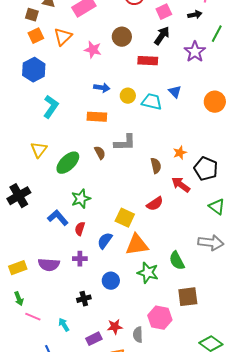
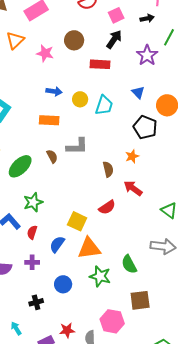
blue triangle: (175, 92) -> (138, 92), moved
cyan trapezoid: (152, 102) -> (104, 105), turned 95
black pentagon: (206, 169) -> (145, 127), moved

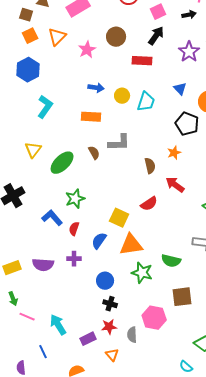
pink star: (45, 53) -> (87, 50), turned 30
green semicircle: (129, 264) -> (171, 261), turned -48
black cross: (36, 302) -> (110, 304), moved, turned 32
cyan arrow: (16, 328) -> (58, 325), size x1.5

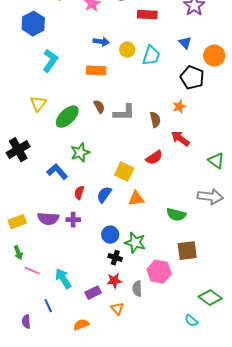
gray L-shape: (119, 143) -> (124, 113), moved
red semicircle: (74, 229) -> (79, 193), moved
orange triangle: (131, 245) -> (136, 199), size x0.7
purple cross: (74, 259) -> (73, 220), moved
green star: (142, 273) -> (135, 243), moved

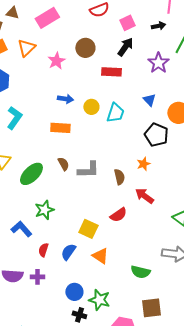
orange triangle: (136, 199) -> (100, 256), turned 42

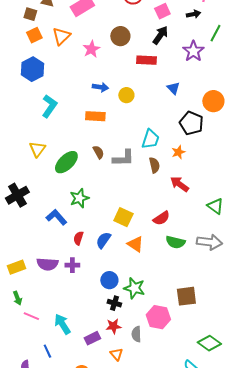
blue triangle: (149, 100) -> (173, 88), moved
cyan trapezoid: (115, 113) -> (150, 139), moved
red semicircle: (118, 215) -> (161, 218), moved
green semicircle: (140, 272) -> (175, 242), moved

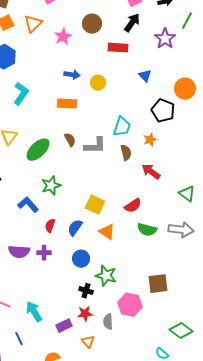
blue circle: (109, 280) -> (81, 259), moved

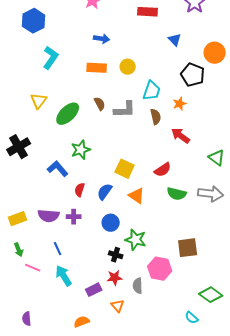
yellow circle: (98, 83) -> (128, 67), moved
blue line: (19, 339) -> (58, 249), moved

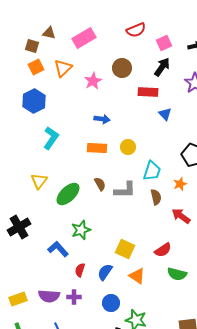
blue triangle: (175, 40) -> (165, 114), moved

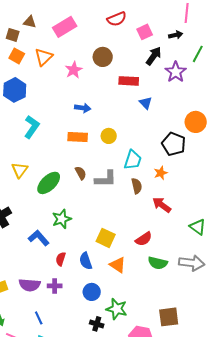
orange square: (36, 67) -> (17, 56), turned -35
black arrow: (162, 67) -> (154, 56), moved
blue semicircle: (105, 272) -> (86, 261), turned -54

